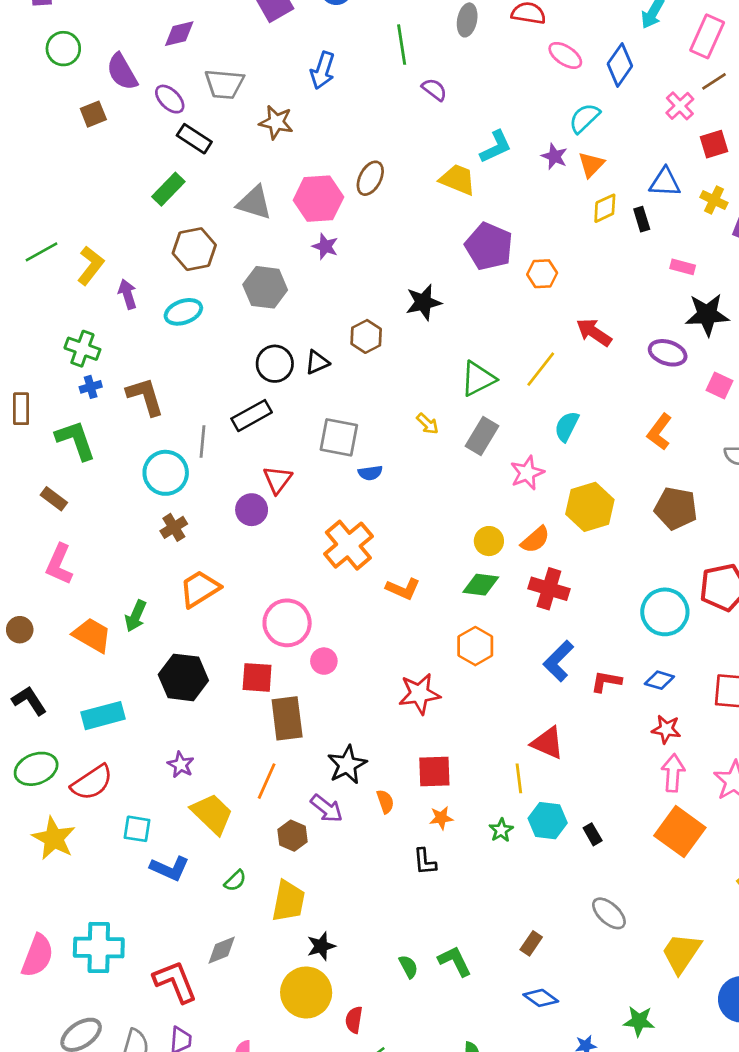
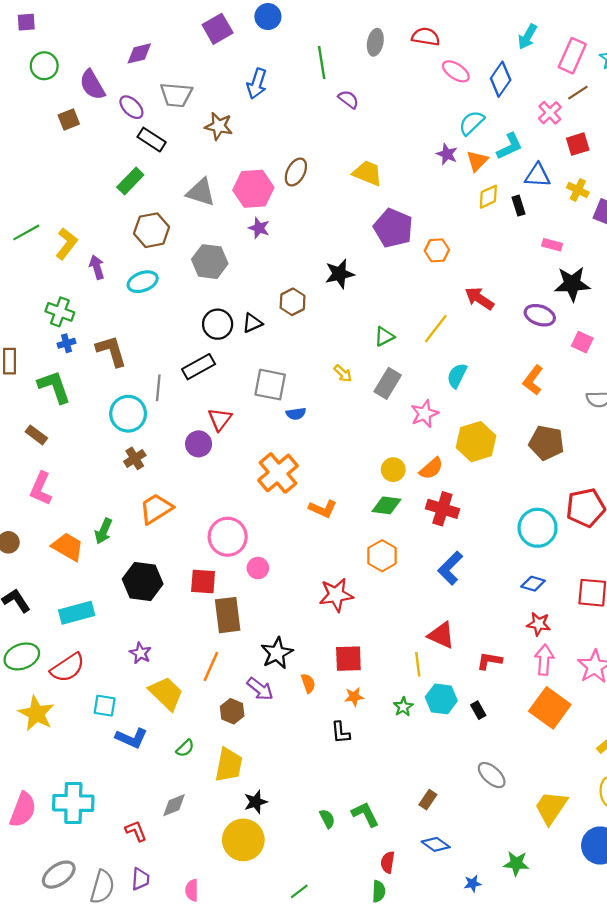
cyan L-shape: (496, 147) -> (510, 146), moved
green triangle: (478, 379) -> (384, 336), size x0.7
red L-shape: (606, 682) -> (489, 661), moved
red L-shape: (175, 982) -> (136, 831), size x0.6
red semicircle: (354, 1020) -> (388, 862), moved

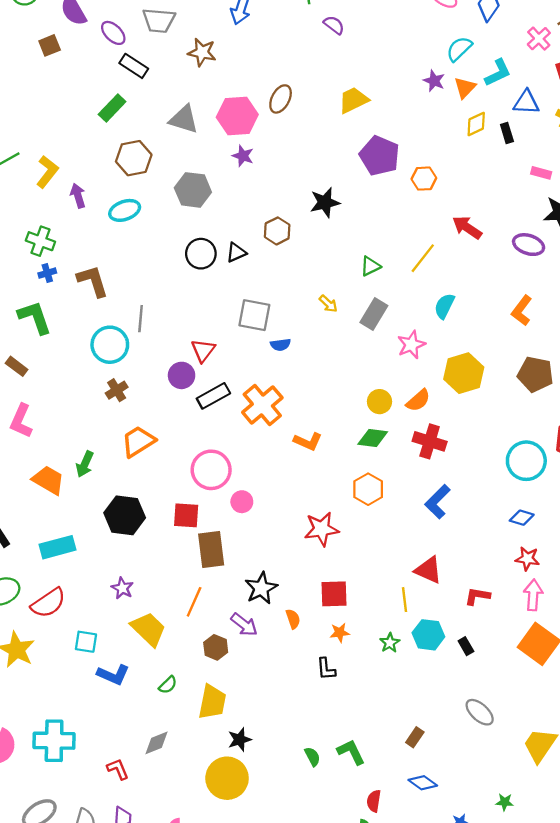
yellow trapezoid: (367, 173) -> (353, 100), turned -48
black rectangle: (199, 367) -> (213, 396), moved
green star: (516, 863) -> (505, 802), size x0.7

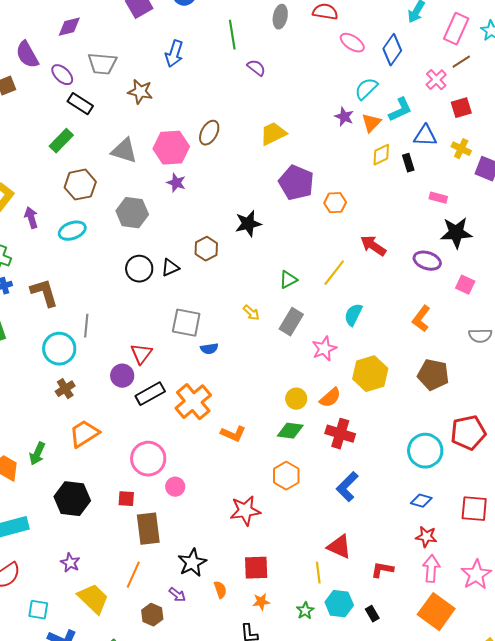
red square: (186, 515) -> (126, 499), size x0.7
purple arrow: (244, 625) -> (177, 595), size x0.7

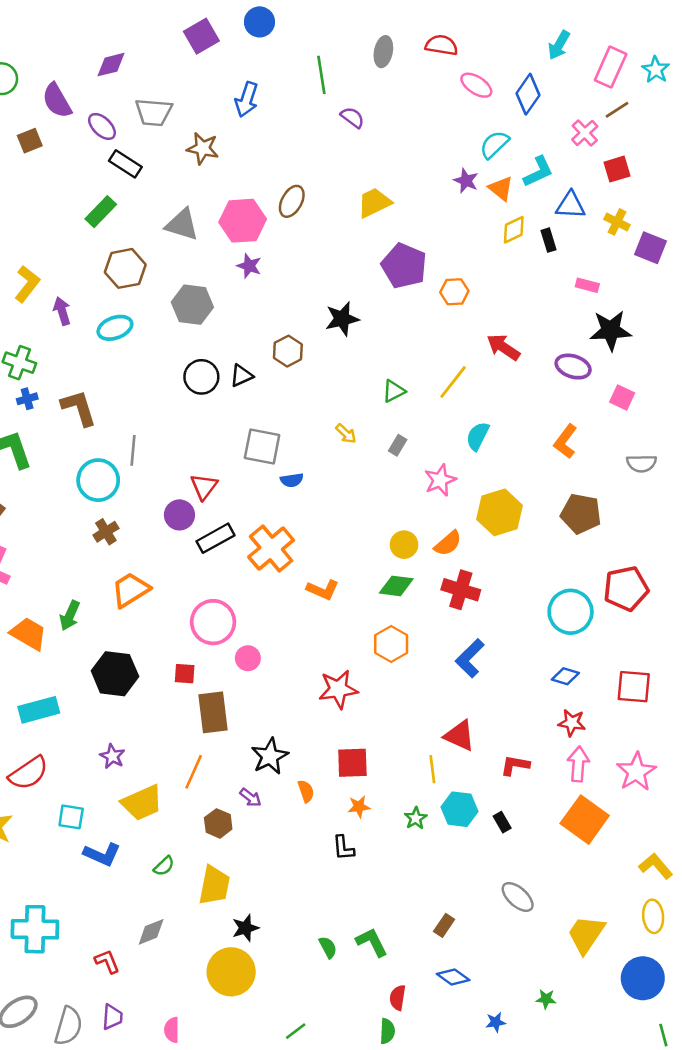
orange triangle: (371, 123) -> (501, 188), turned -35
gray rectangle: (291, 322) -> (398, 445), size x0.6
yellow trapezoid: (93, 599) -> (142, 803), turned 112

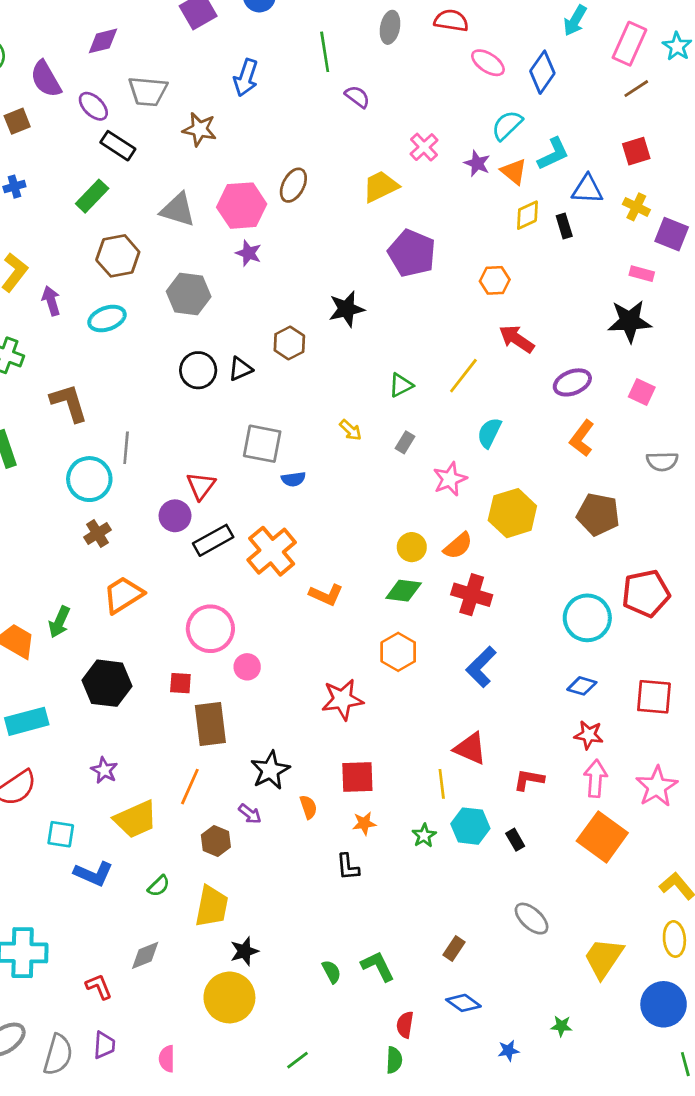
pink cross: (585, 133) -> (424, 147), moved
pink rectangle: (587, 285) -> (642, 274), moved
orange hexagon: (454, 292) -> (495, 280), moved
purple ellipse: (573, 367) -> (572, 382), moved, turned -40
blue cross: (27, 399) -> (14, 187), moved

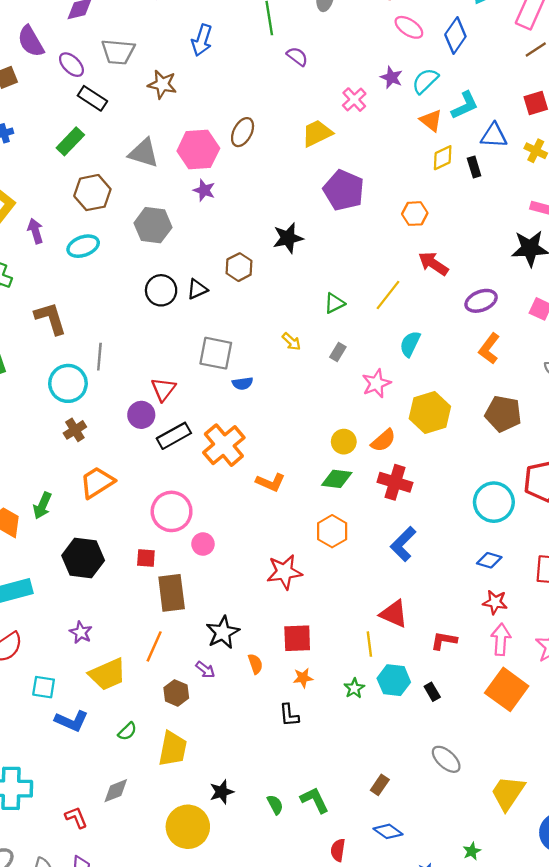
purple star: (477, 163) -> (391, 77), moved
black star: (244, 951) -> (222, 792), moved
green star: (561, 1026) -> (472, 851), turned -30

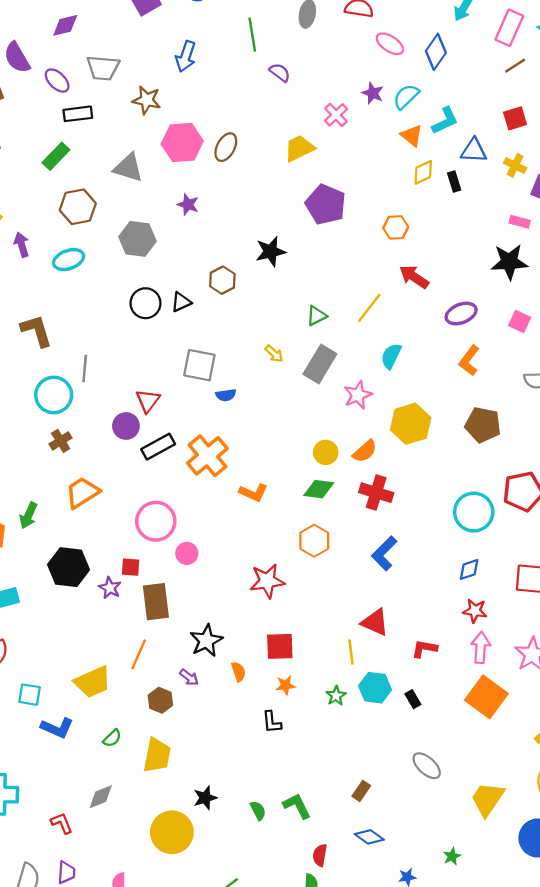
black rectangle: (92, 98) -> (78, 114), turned -40
pink hexagon: (198, 150) -> (182, 143), moved
gray rectangle: (338, 352) -> (320, 364), size x2.0
blue diamond: (489, 560) -> (469, 569), turned -35
purple star: (81, 632) -> (110, 588), moved

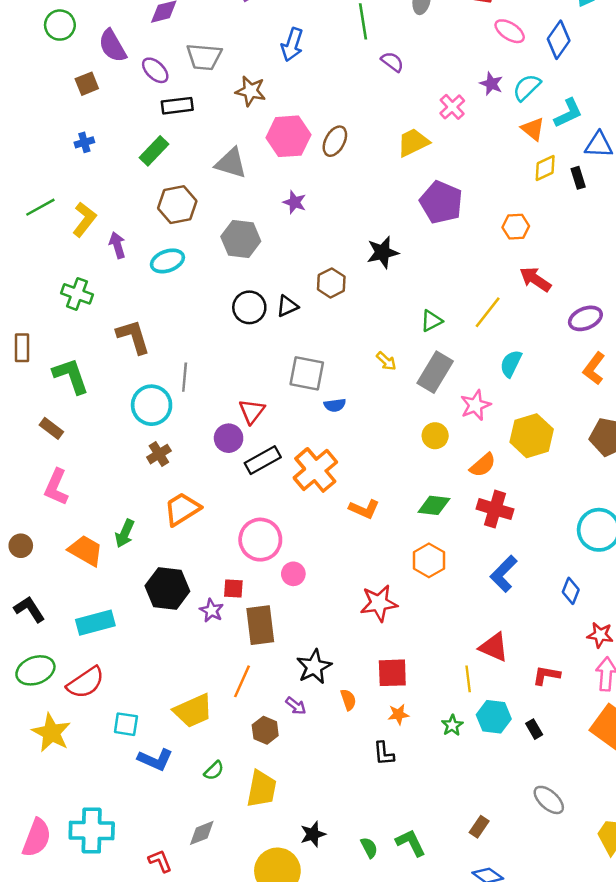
yellow circle: (326, 452) -> (435, 436), moved
blue diamond: (469, 569) -> (571, 591), moved, turned -50

